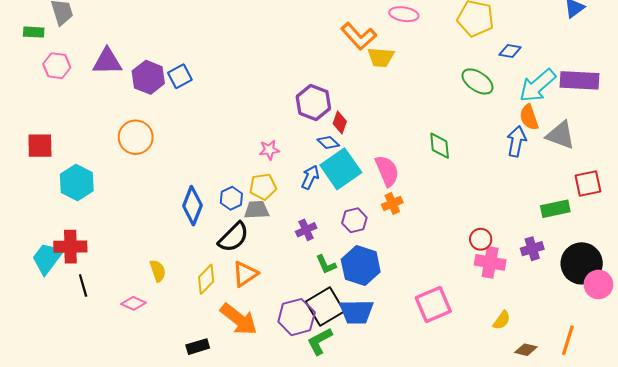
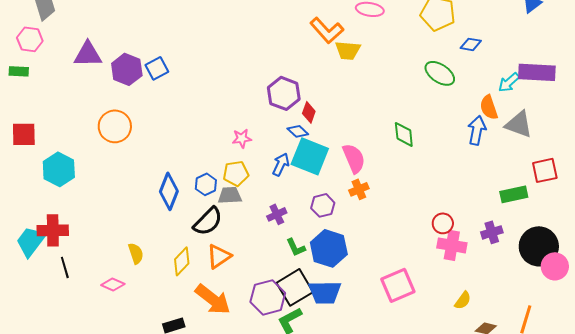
green rectangle: (34, 32) -> (19, 71), moved
pink hexagon: (57, 66) -> (30, 39), moved
cyan arrow: (537, 86) -> (509, 82), moved, size x0.6
cyan square: (341, 169) -> (310, 156), turned -33

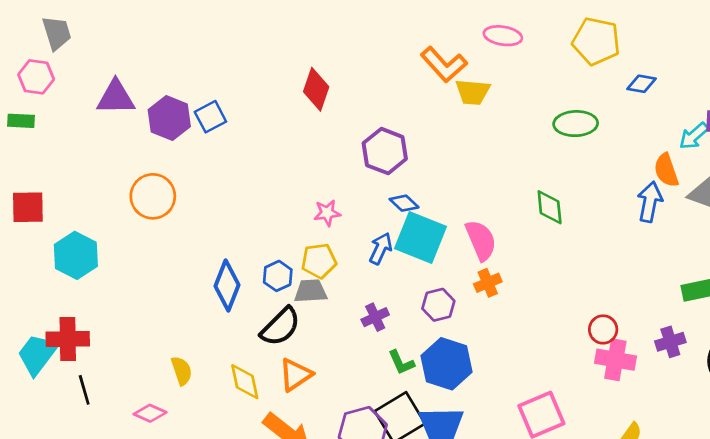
green ellipse: (440, 73) -> (576, 124), moved, turned -36
red diamond: (309, 112) -> (316, 89), moved, size x1.4
yellow diamond: (182, 261) -> (245, 382), turned -56

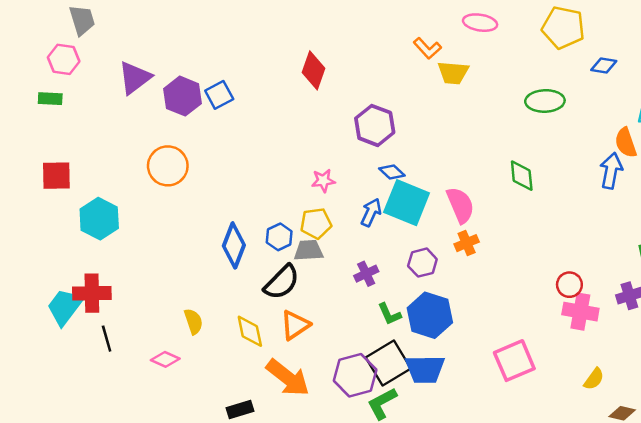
orange L-shape: (444, 65) -> (427, 48), size x0.7
purple triangle: (116, 97) -> (135, 78), turned -36

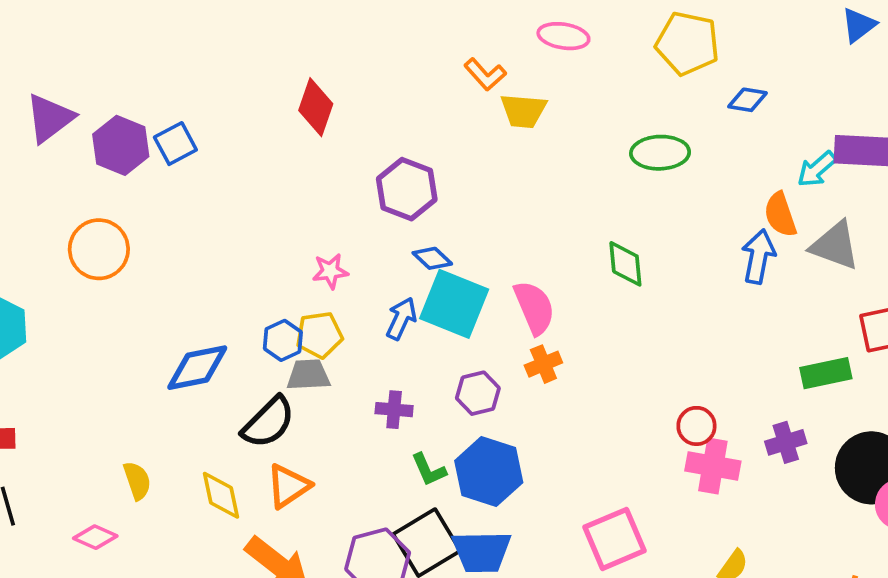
blue hexagon: (279, 237) -> (283, 340), moved
blue diamond: (234, 245) -> (197, 368), turned 57
purple cross: (366, 274) -> (394, 410), turned 30

